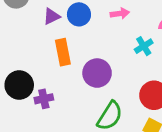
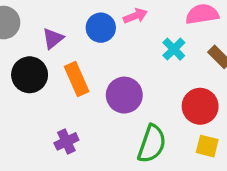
blue circle: (79, 14) -> (101, 28), moved
black circle: (19, 85) -> (30, 75), moved

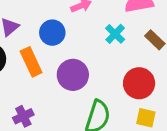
blue circle: (101, 28) -> (52, 33), moved

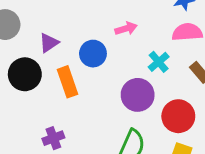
purple circle: (73, 75) -> (138, 95), moved

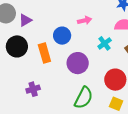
purple triangle: (49, 43) -> (25, 20), moved
purple circle: (138, 95) -> (78, 63), moved

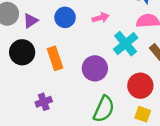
blue circle: (62, 36) -> (65, 17), moved
cyan cross: (105, 43) -> (126, 44), size x1.5

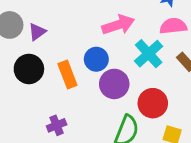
blue circle: (65, 17) -> (96, 59), moved
pink arrow: (101, 18) -> (118, 25), size x1.6
red circle: (140, 86) -> (153, 103), moved

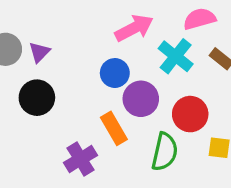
orange rectangle: (67, 74) -> (114, 128), moved
purple cross: (57, 125) -> (81, 159), size x1.4

